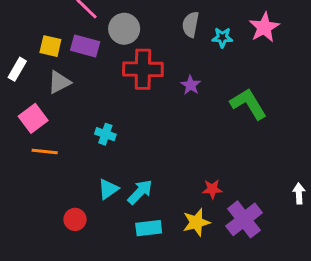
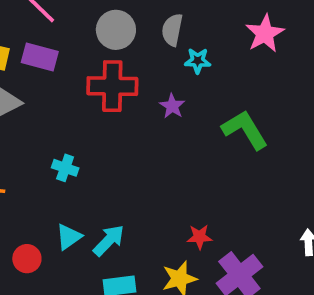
gray circle: (124, 29) -> (116, 30), moved
cyan star: (222, 37) -> (198, 61), moved
red circle: (75, 219) -> (27, 259), moved

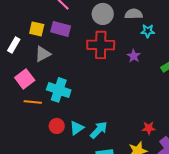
gray semicircle: (172, 30) -> (134, 14), turned 78
cyan cross: (65, 168) -> (59, 90), moved, size x1.6
red circle: (27, 259) -> (57, 126), moved

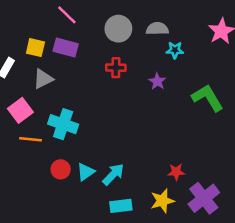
red cross: (101, 45) -> (116, 68), size x0.6

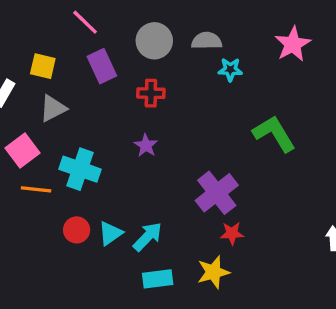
purple rectangle: (66, 48) -> (102, 66), moved, turned 50
purple star: (157, 81) -> (146, 145), moved
purple cross: (204, 198) -> (217, 193), moved

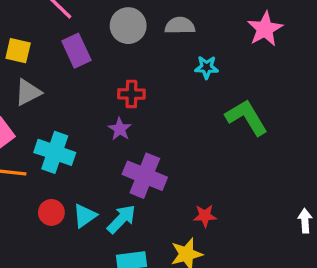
cyan star: (230, 70) -> (207, 67), moved
red cross: (151, 93) -> (131, 94), moved
purple cross: (217, 193) -> (145, 176), moved, turned -30

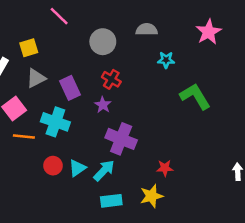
gray circle: (128, 26) -> (103, 42), moved
yellow square: (18, 51) -> (29, 48), turned -30
purple rectangle: (76, 51) -> (70, 88), moved
red cross: (131, 94) -> (111, 79), turned 30

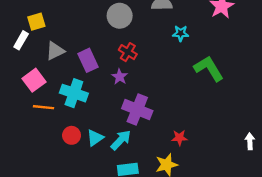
yellow square: (29, 48) -> (36, 22), moved

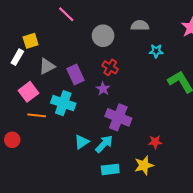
red circle: (72, 135) -> (12, 140), moved

